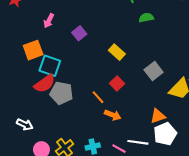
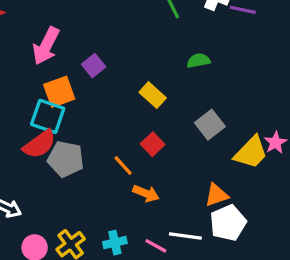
green semicircle: (146, 18) -> (198, 61), moved
pink arrow: (49, 21) -> (46, 46), size x1.6
orange square: (33, 50) -> (59, 92), moved

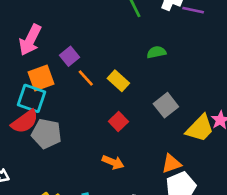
orange line: (123, 166) -> (86, 78), moved

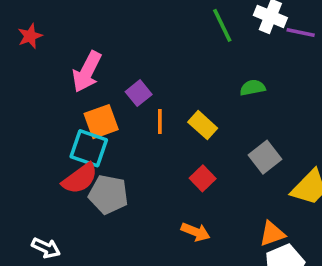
orange line: (86, 78) -> (160, 122), turned 42

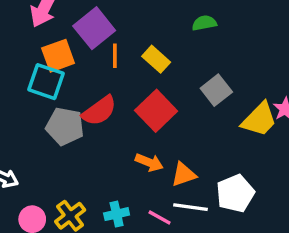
purple square: (139, 93) -> (94, 28), size x1.6
red semicircle: (80, 178) -> (99, 111), moved
red square: (203, 178) -> (156, 111), size x1.6
orange triangle: (272, 234) -> (184, 174), moved

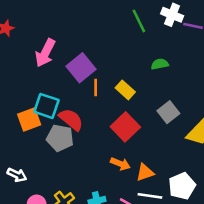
orange square: (58, 56) -> (29, 119), moved
red semicircle: (99, 111) -> (71, 119), moved, turned -105

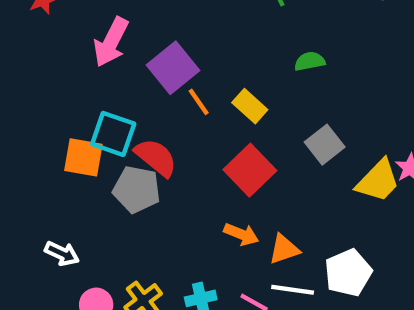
orange line: (96, 87) -> (199, 102), turned -35
orange square: (29, 119) -> (83, 157), turned 30

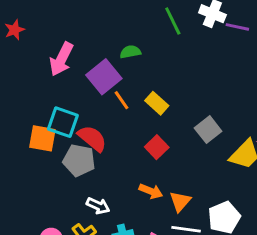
green semicircle: (310, 61) -> (130, 52), moved
red square: (250, 170) -> (157, 147), size x0.7
orange triangle: (284, 249) -> (180, 201), turned -30
white arrow: (62, 253) -> (98, 206), moved

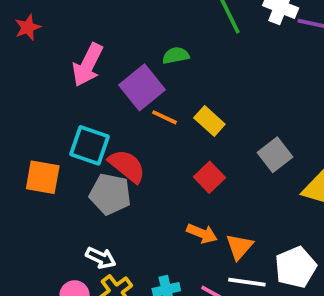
orange line: (122, 100) -> (164, 117), turned -30
orange square: (42, 138) -> (43, 177), moved
white arrow: (98, 206) -> (101, 258), moved

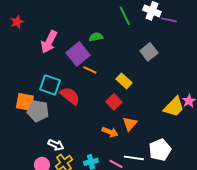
yellow rectangle: (209, 121) -> (124, 81), moved
gray square: (275, 155) -> (149, 52), moved
gray pentagon: (110, 194) -> (38, 111), moved
orange triangle: (239, 247) -> (130, 124), moved

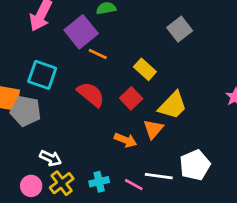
red semicircle: (70, 96) -> (91, 94), moved
yellow trapezoid: (174, 107) -> (173, 105), moved

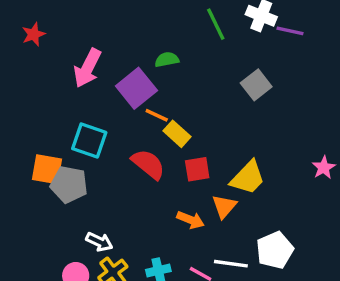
yellow rectangle: (145, 69) -> (177, 134), moved
red square: (131, 98) -> (197, 169), turned 35

